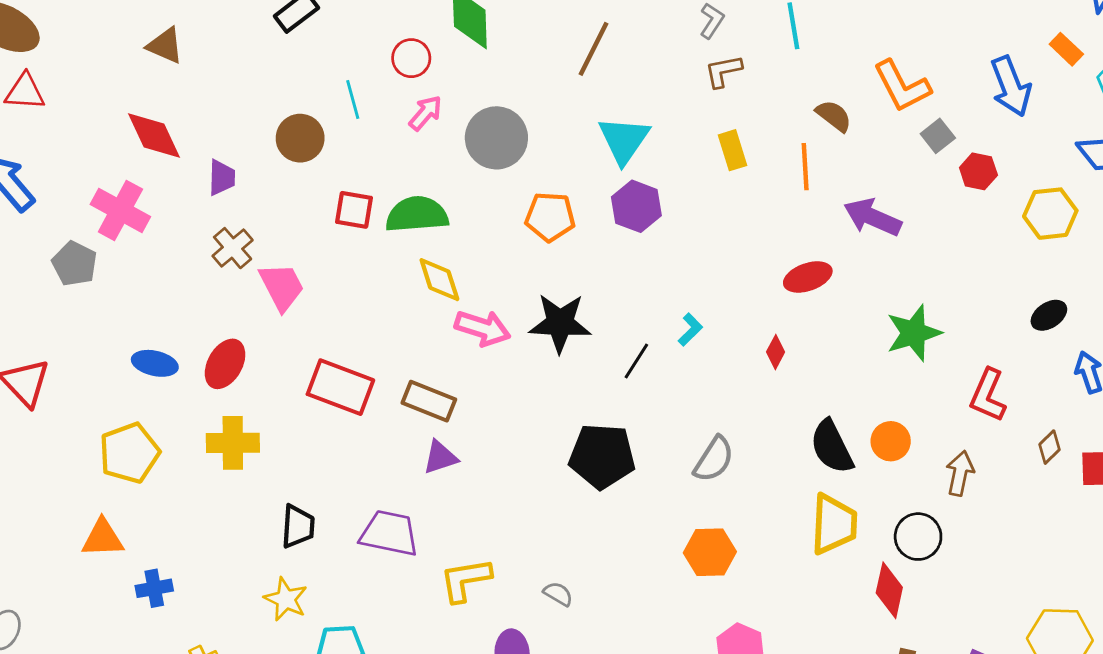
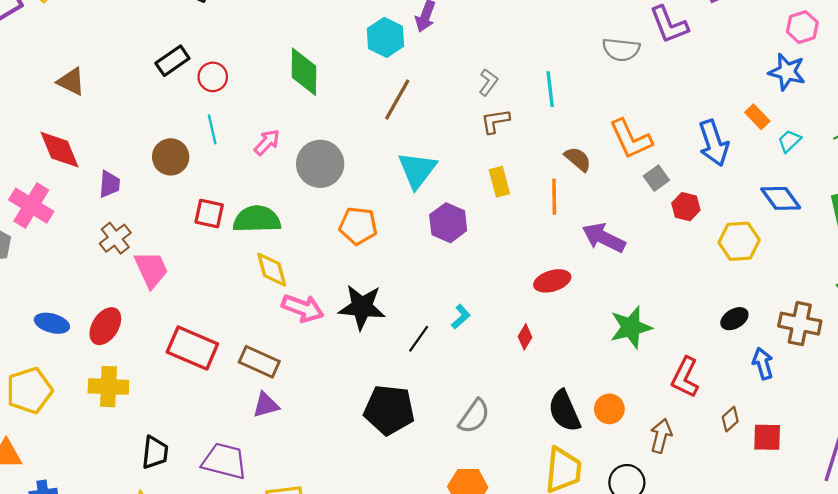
red circle: (411, 58) -> (213, 77), moved
purple hexagon: (636, 206) -> (448, 223), moved

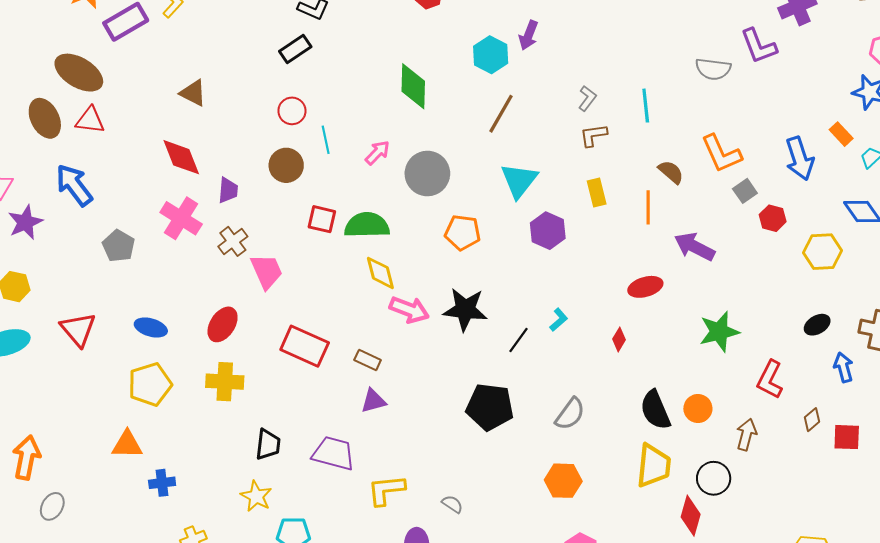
black rectangle: (172, 61) -> (295, 49), moved
red circle: (213, 77) -> (292, 111), moved
pink cross: (31, 206) -> (181, 218), moved
blue ellipse: (52, 323) -> (151, 327), moved
brown rectangle: (259, 362) -> (368, 360), size x0.7

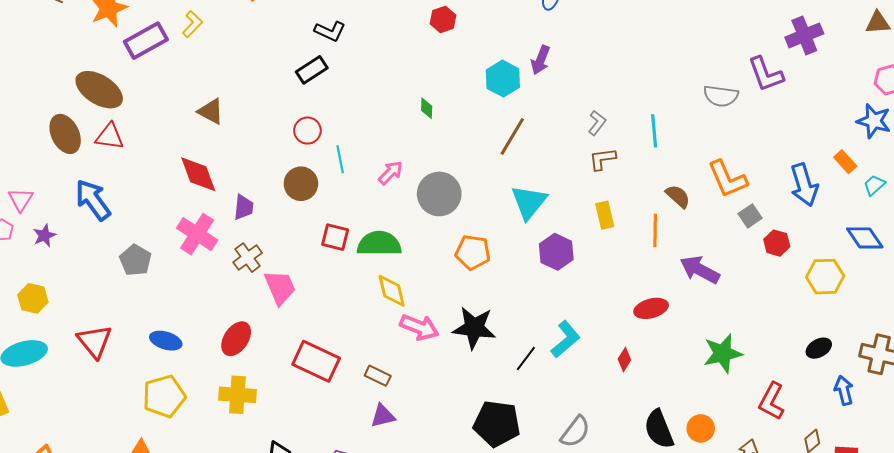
green diamond: (413, 86) -> (427, 108), size x0.5
purple star: (25, 222) -> (44, 236), size x0.7
cyan L-shape: (559, 320) -> (566, 339), size x1.6

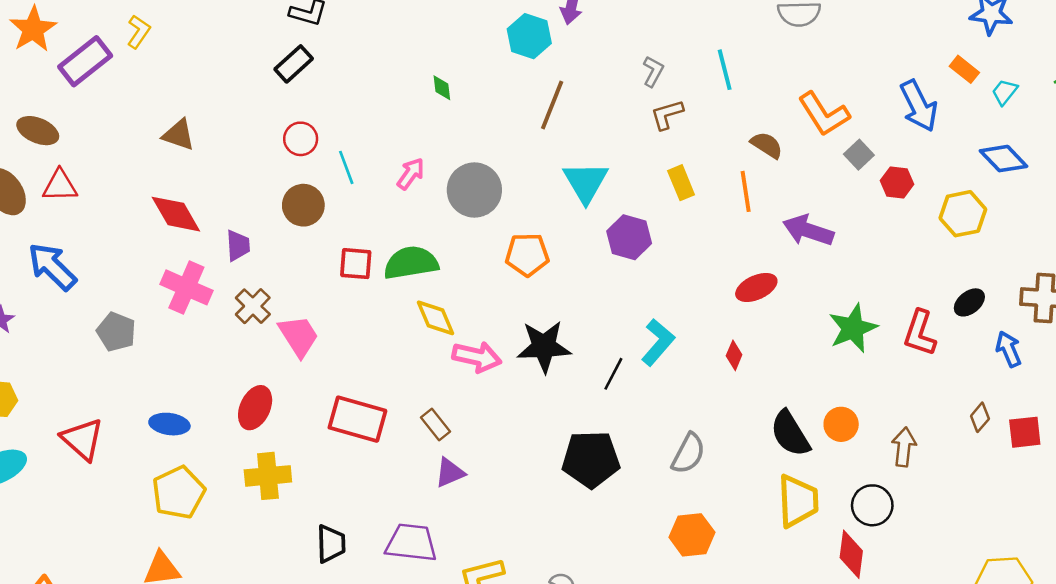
brown ellipse: (99, 90) -> (38, 131), size x0.7
brown rectangle: (378, 376) -> (436, 425), turned 35
red L-shape: (772, 401) -> (920, 333), moved

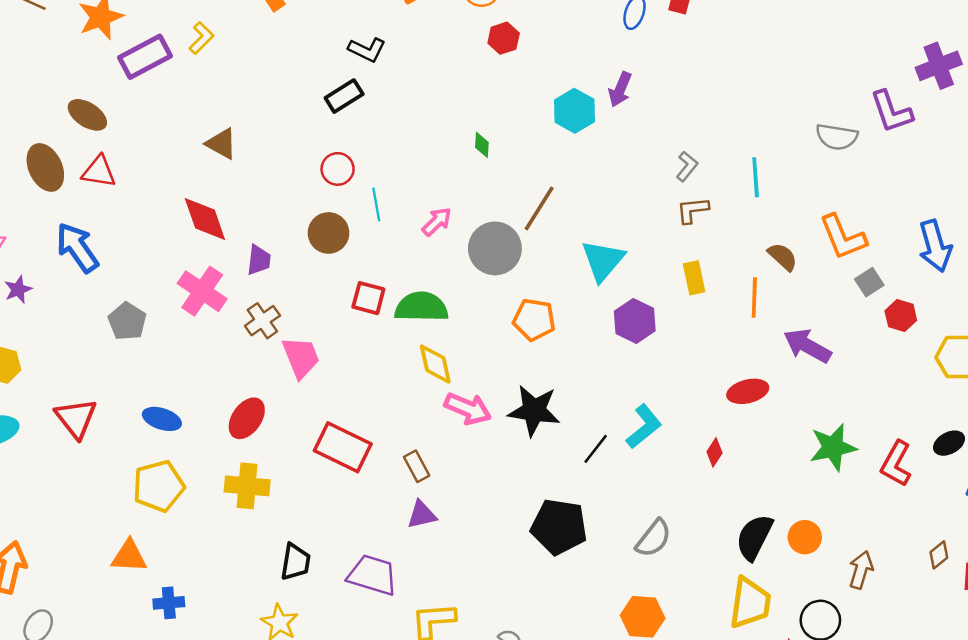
brown line: (552, 105) -> (539, 208), moved
black semicircle: (790, 434) -> (754, 537), turned 48

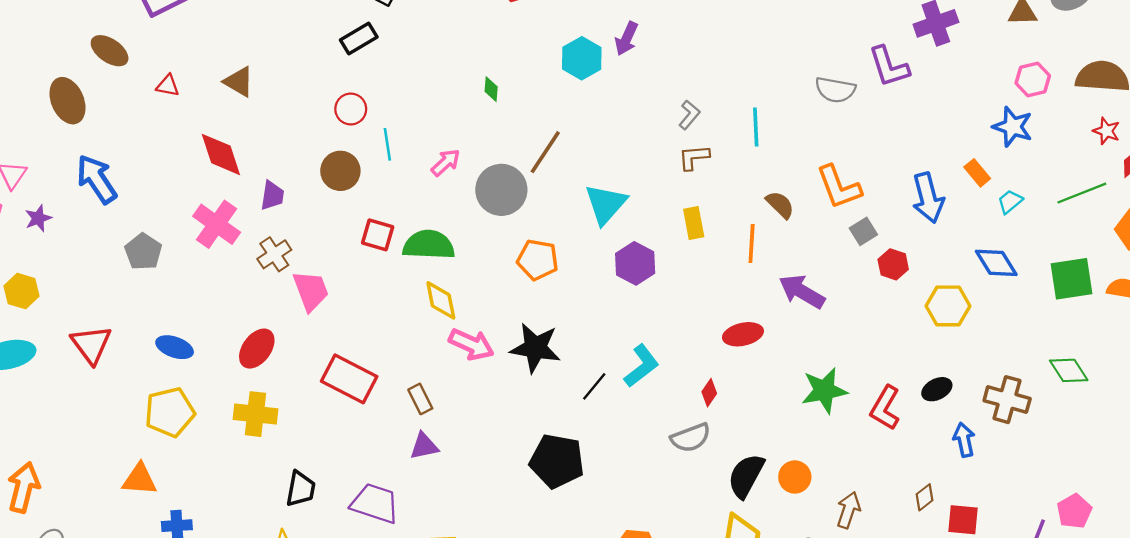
red triangle: (99, 172) -> (168, 86), moved, size x0.7
gray semicircle: (653, 538) -> (691, 438), moved, turned 30

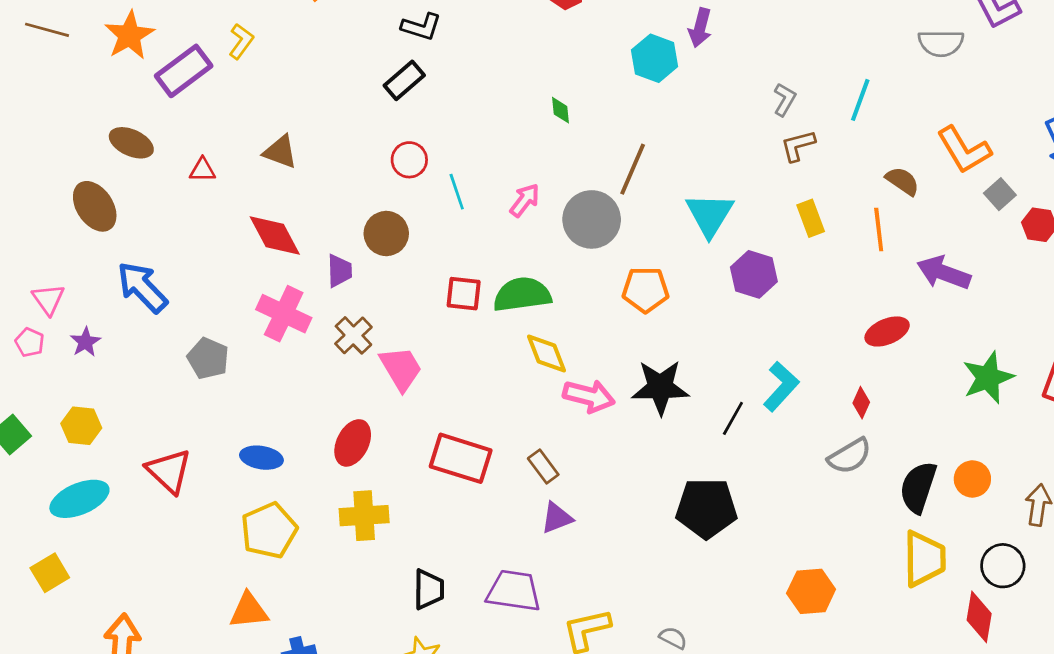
cyan line: (756, 127) -> (860, 100), turned 33
brown circle: (340, 171) -> (386, 233), moved

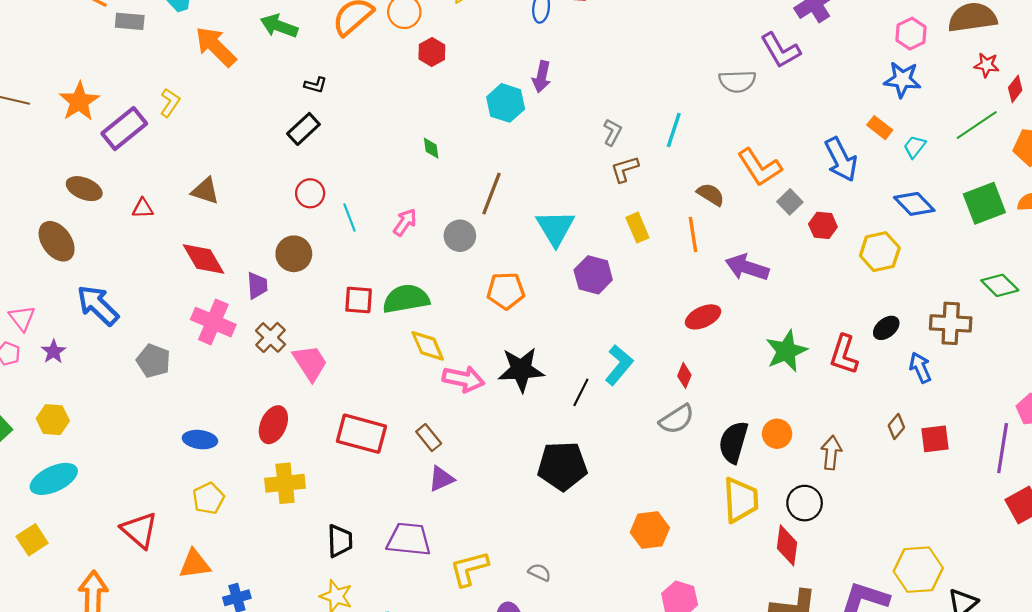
black L-shape: (421, 27) -> (315, 85), size x0.7
gray circle: (592, 219) -> (460, 236), size x0.7
red triangle: (169, 471) -> (139, 530), moved
yellow pentagon: (269, 530) -> (208, 498), size x0.7

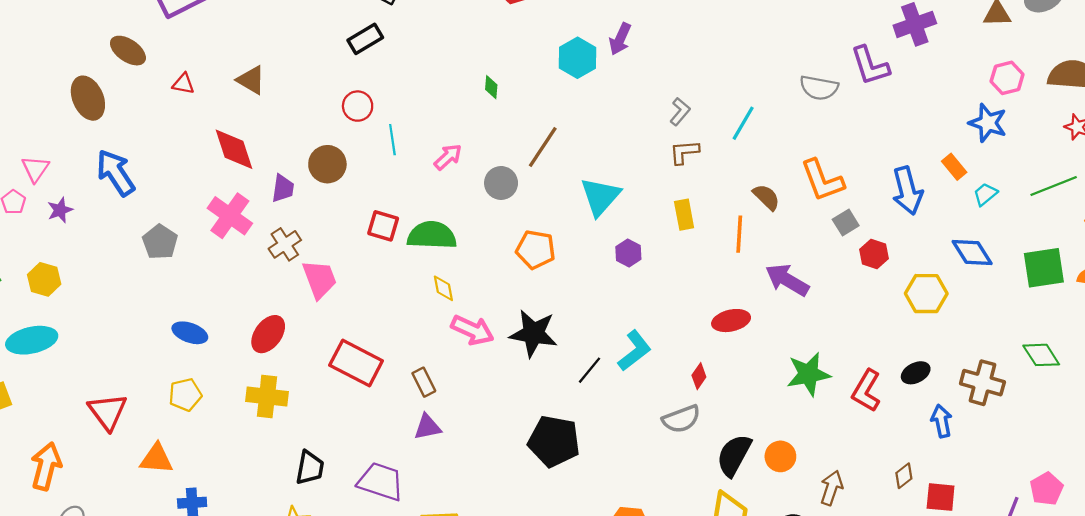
purple hexagon: (593, 275) -> (628, 253), size x0.7
yellow diamond: (428, 346) -> (443, 288), size x0.7

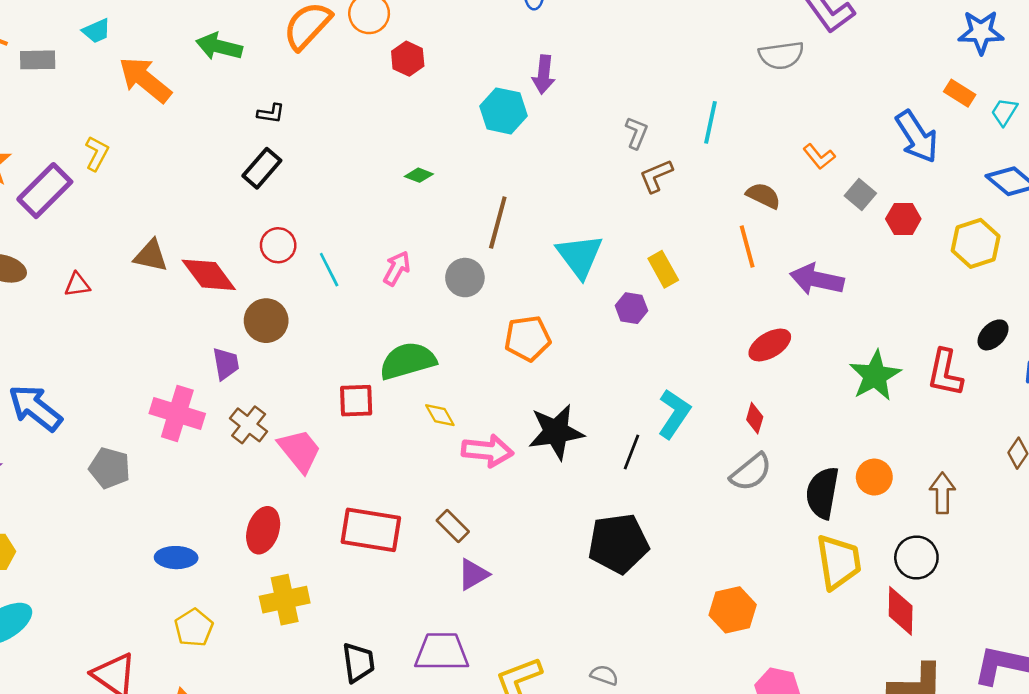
green diamond: (491, 87) -> (419, 175), turned -55
red diamond: (234, 149) -> (209, 275), moved
orange L-shape: (822, 180) -> (819, 157), size x0.6
yellow rectangle: (684, 215) -> (663, 269), moved
red square: (383, 226) -> (356, 401), moved

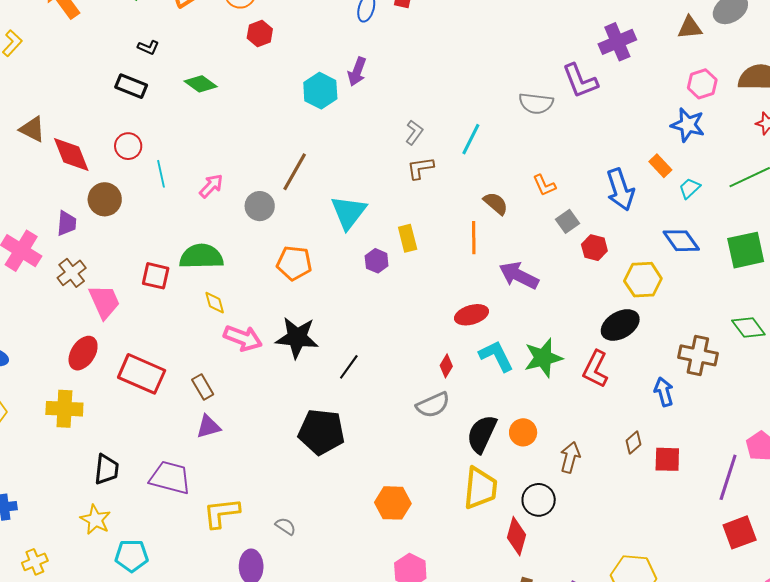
black rectangle: (262, 168) -> (131, 86), turned 56
green diamond: (419, 175) -> (201, 84), moved, size x1.5
black ellipse: (993, 335) -> (620, 325), moved, size x1.5
cyan L-shape: (674, 414) -> (496, 356), moved, turned -75
red ellipse: (263, 530) -> (83, 353), moved

